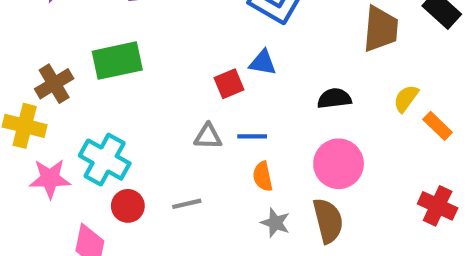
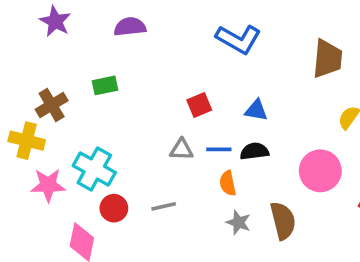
green rectangle: (117, 61) -> (105, 85), size x0.6
blue triangle: (263, 63) -> (256, 110), moved
black semicircle: (334, 98) -> (254, 151), moved
pink circle: (339, 164) -> (320, 171), moved

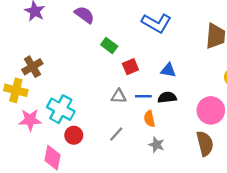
purple semicircle: (130, 27) -> (84, 15), turned 42
green rectangle: (105, 85) -> (109, 45), moved, turned 49
gray line: (164, 206) -> (116, 134), moved, turned -35
brown semicircle: (283, 221) -> (205, 143), moved

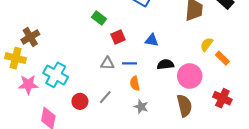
black semicircle: (167, 97) -> (165, 64), moved
red circle: (74, 135) -> (80, 101), moved

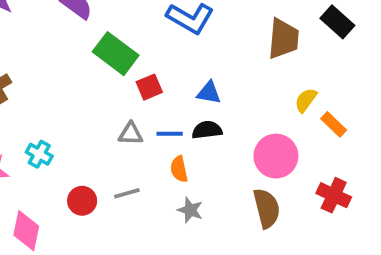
green rectangle: (99, 18) -> (116, 54), size x1.6
black semicircle: (165, 64) -> (207, 130), moved
cyan cross: (56, 75) -> (39, 154), size x0.6
gray line: (105, 97) -> (127, 193), turned 32

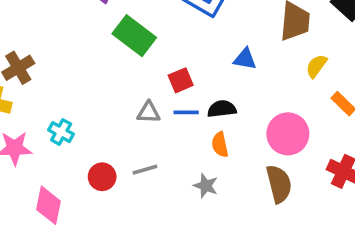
red square: (149, 87) -> (181, 80), moved
blue triangle: (209, 93) -> (245, 59), moved
yellow semicircle: (306, 100) -> (316, 66), moved
orange semicircle: (179, 169) -> (220, 145), moved

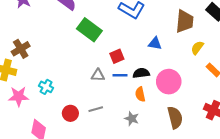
pink circle: (288, 134) -> (169, 82), moved

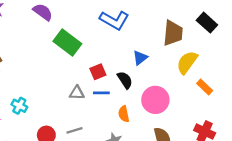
blue triangle: (155, 44) -> (140, 58), turned -48
yellow semicircle: (197, 48) -> (187, 62), size x1.5
black semicircle: (141, 73) -> (125, 80), moved, turned 63

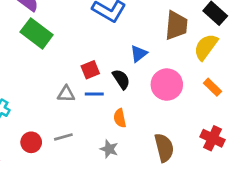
green rectangle: (67, 42) -> (37, 33), moved
yellow semicircle: (187, 62) -> (206, 47), moved
pink circle: (155, 100) -> (167, 85), moved

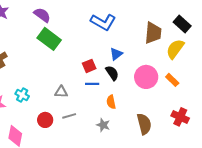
blue triangle: (139, 54) -> (116, 54), moved
orange rectangle: (213, 87) -> (172, 80), moved
gray triangle: (66, 94) -> (61, 92), moved

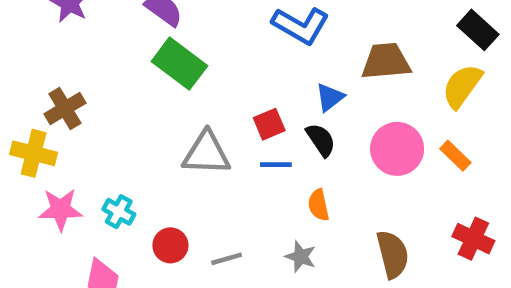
brown trapezoid: (153, 33) -> (386, 61), moved, turned -100
gray triangle: (61, 92) -> (206, 153), moved, size x1.6
cyan cross: (22, 95) -> (119, 212), moved
gray line: (69, 116) -> (227, 259), moved

